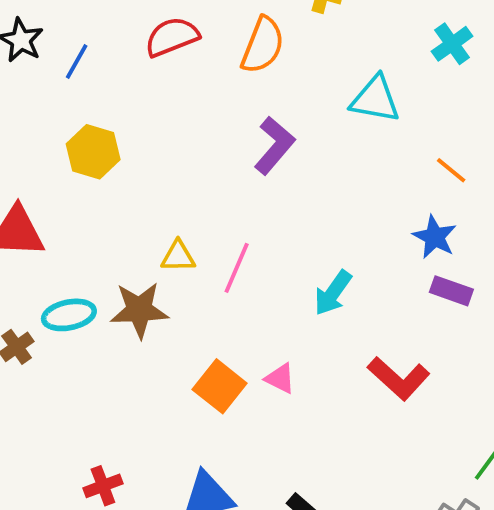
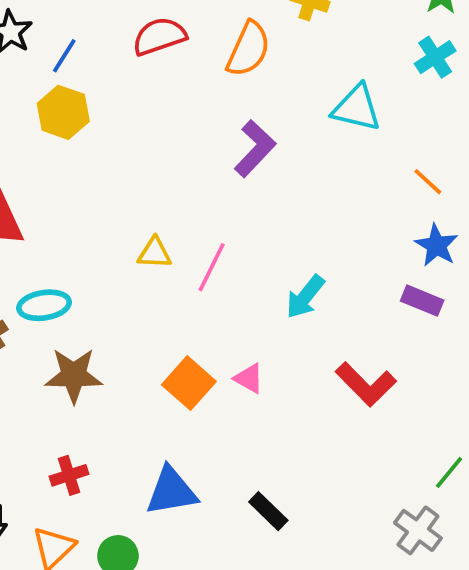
yellow hexagon: (93, 152) -> (63, 112), moved
blue star: (435, 237) -> (436, 245), moved
brown star: (139, 310) -> (74, 375), moved

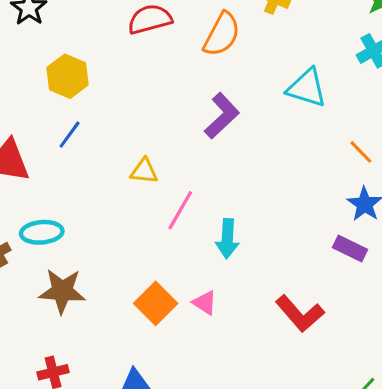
blue line: (64, 56) -> (70, 135), moved
yellow triangle: (155, 253) -> (144, 171), moved
cyan arrow: (305, 297) -> (227, 239), moved, turned -39

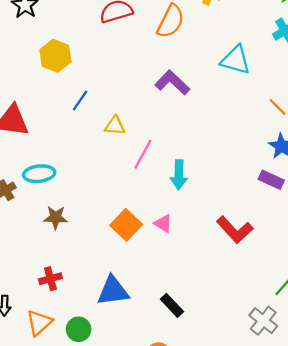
purple L-shape: (222, 116) -> (172, 82), turned -92
blue line: (70, 135) -> (80, 101), moved
brown star: (62, 291) -> (56, 217), size x0.7

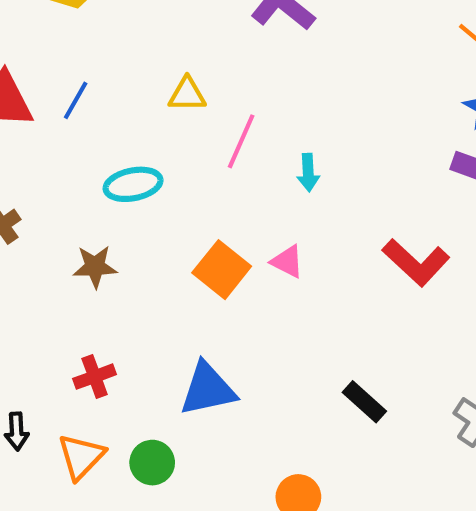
blue line: (80, 101) -> (76, 100), moved
cyan ellipse: (39, 174) -> (133, 184), moved
cyan arrow: (179, 175) -> (308, 173), size x0.7
black rectangle: (172, 305) -> (364, 402), moved

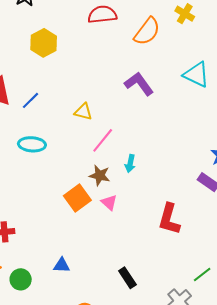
cyan ellipse: (133, 184) -> (32, 144), moved
red L-shape: (416, 262) -> (169, 219), turned 48
brown star: (95, 267) -> (100, 175), moved
blue triangle: (208, 389) -> (62, 265), moved, size x0.6

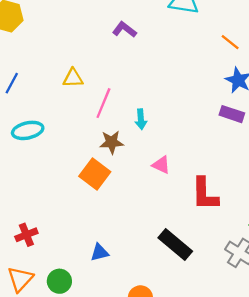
purple L-shape: (139, 84) -> (124, 30), size x0.7
pink triangle: (109, 202) -> (161, 165), moved
red L-shape: (169, 219) -> (205, 194), moved
black rectangle: (127, 278) -> (175, 245), size x1.4

